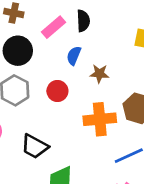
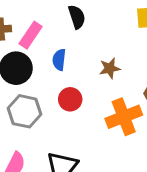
pink rectangle: (54, 27) -> (31, 35), moved
blue semicircle: (74, 56) -> (59, 60), moved

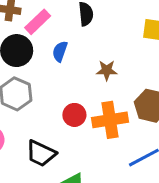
red circle: (70, 99) -> (74, 115), moved

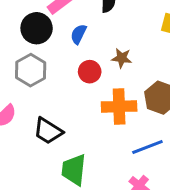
red circle: (74, 115) -> (90, 72), moved

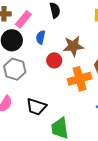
brown star: (122, 58) -> (73, 46), size x1.5

